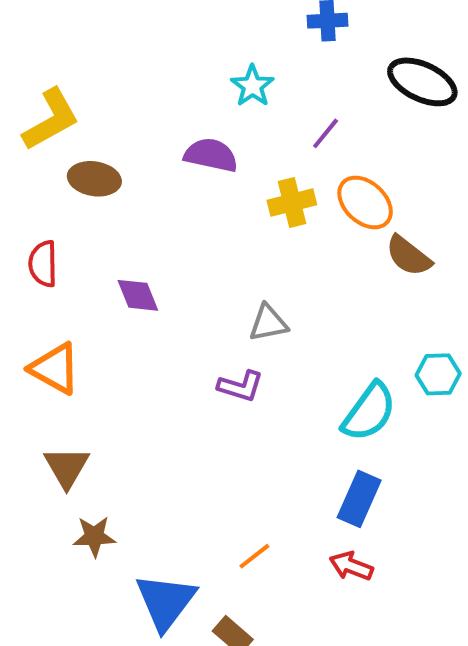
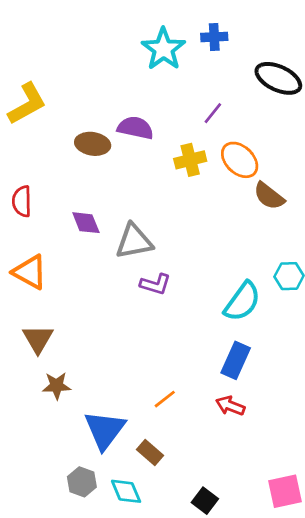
cyan star: (252, 86) -> (163, 49), moved, size x1.5
brown ellipse: (94, 179) -> (93, 144), moved
gray triangle: (268, 323) -> (134, 241), moved, size x1.4

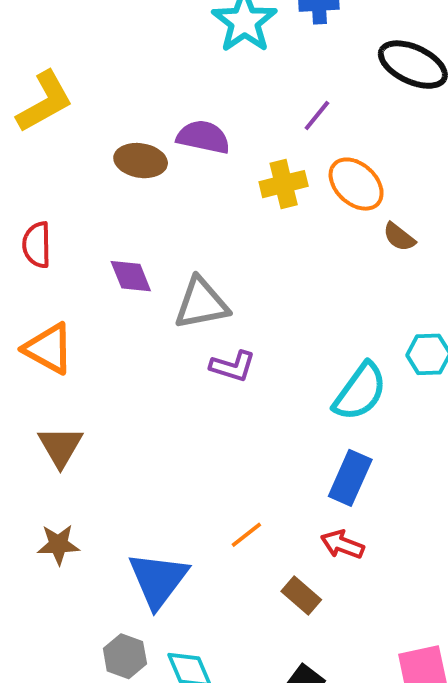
brown semicircle: (269, 196) -> (399, 237), size x0.7
brown star: (57, 386) -> (58, 544), moved
brown rectangle: (150, 453) -> (301, 595), moved

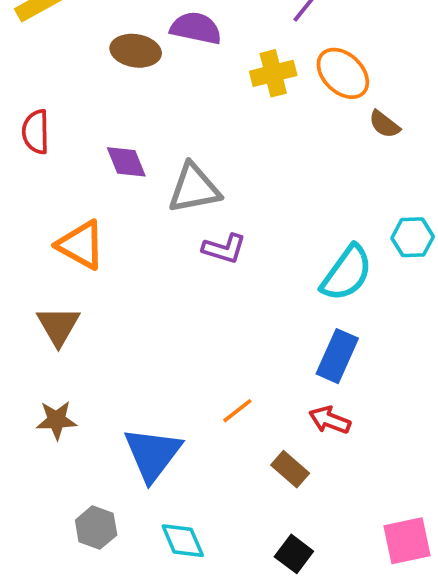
orange triangle: (49, 349) -> (81, 245), moved
gray hexagon: (125, 656) -> (96, 528), moved

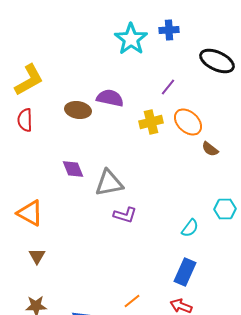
red semicircle: (36, 132) -> (25, 120), moved
orange triangle: (81, 245) -> (30, 213), moved
cyan semicircle: (347, 273) -> (190, 228), size x0.6
brown triangle: (58, 326) -> (37, 256), size x0.7

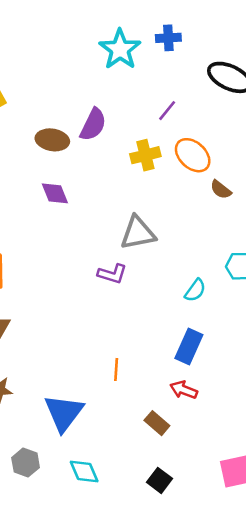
purple semicircle: (110, 98) -> (93, 125), turned 104
purple diamond: (73, 169) -> (55, 193), moved
gray triangle: (109, 183) -> (138, 233), moved
orange line: (132, 301) -> (116, 369), moved, turned -48

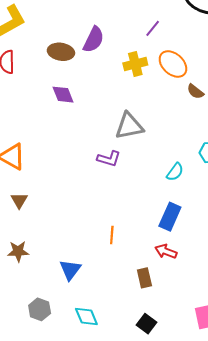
blue triangle: (64, 413) -> (70, 270), size x0.7
brown rectangle: (157, 423) -> (144, 278), turned 36

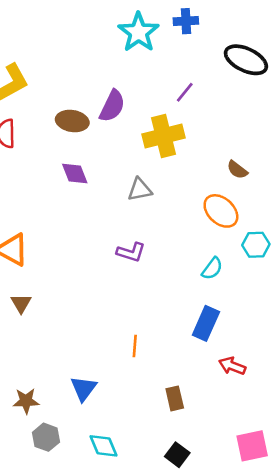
yellow cross: (135, 64) -> (163, 136), size x1.4
orange ellipse: (173, 64) -> (221, 211), moved
gray triangle: (129, 126) -> (140, 190), moved, size x0.7
brown star: (18, 251) -> (26, 401), moved
red arrow: (166, 251) -> (232, 366), moved

